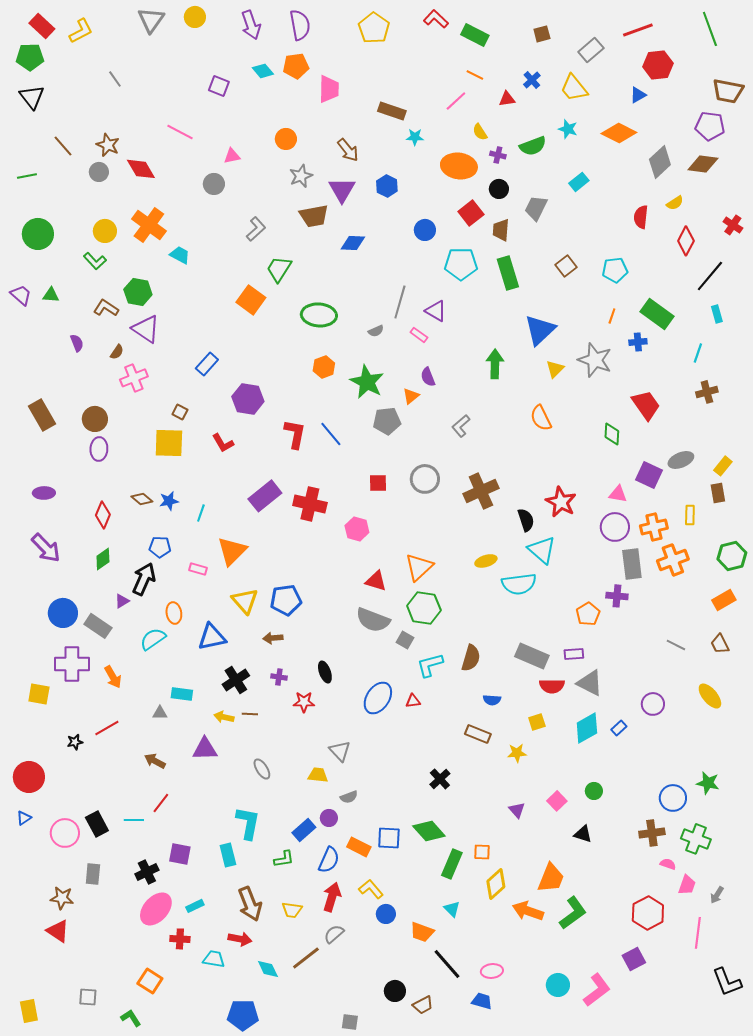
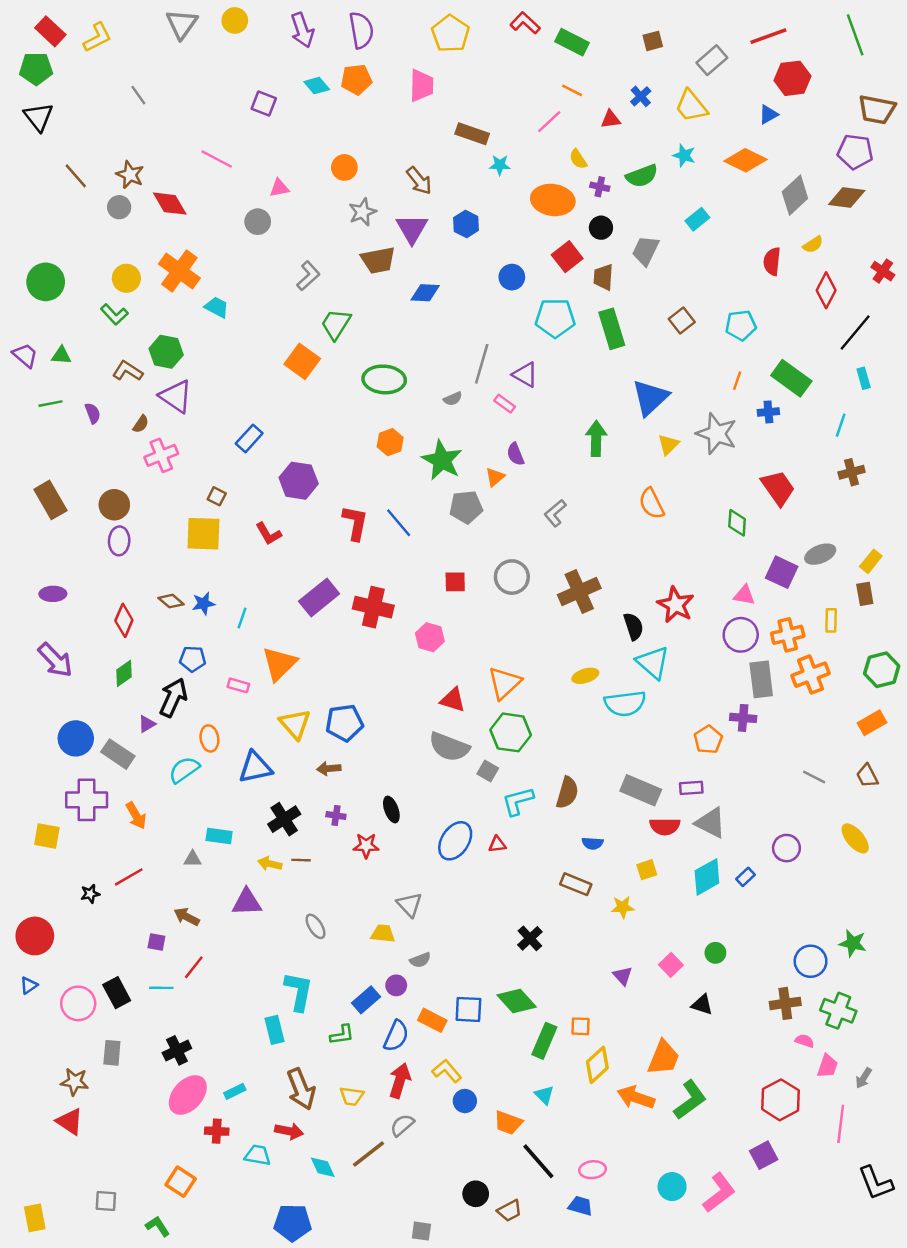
pink trapezoid: (329, 89) -> (421, 86), moved
green line: (27, 176) -> (50, 404), moved
purple square: (180, 854) -> (156, 942), moved, size x0.7

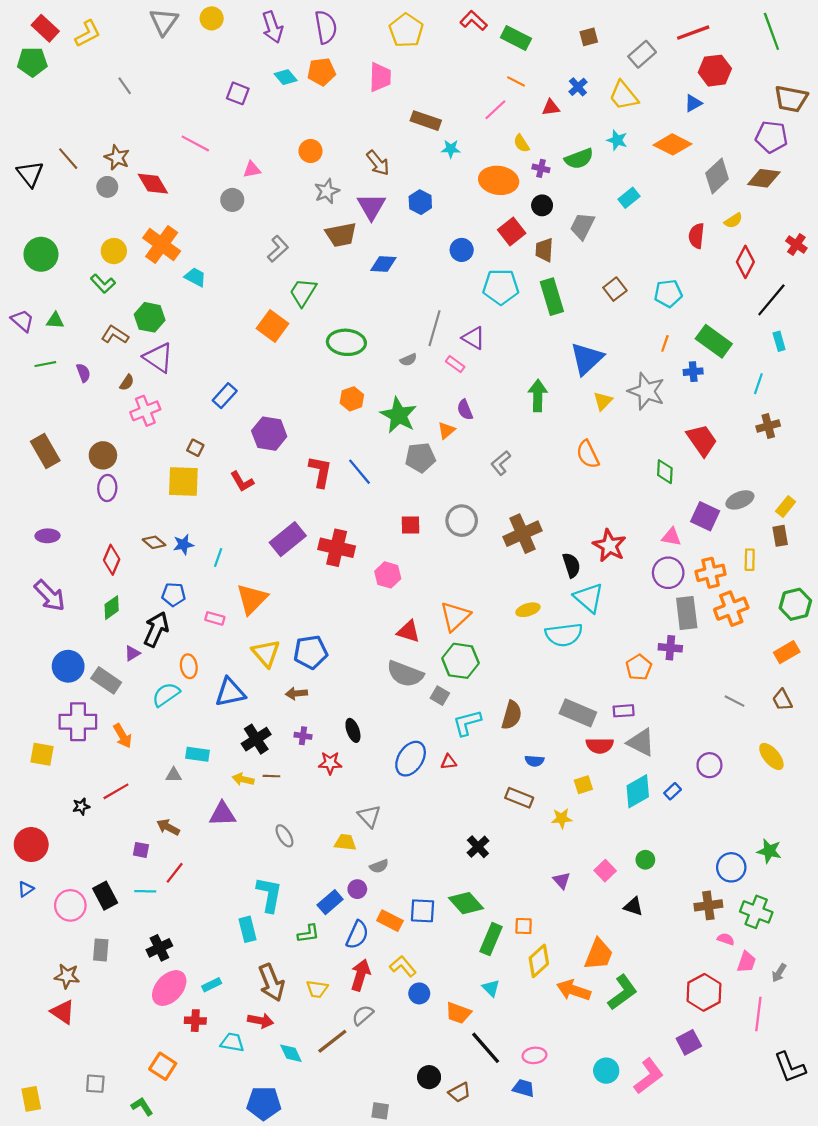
black triangle: (38, 117) -> (30, 174), moved

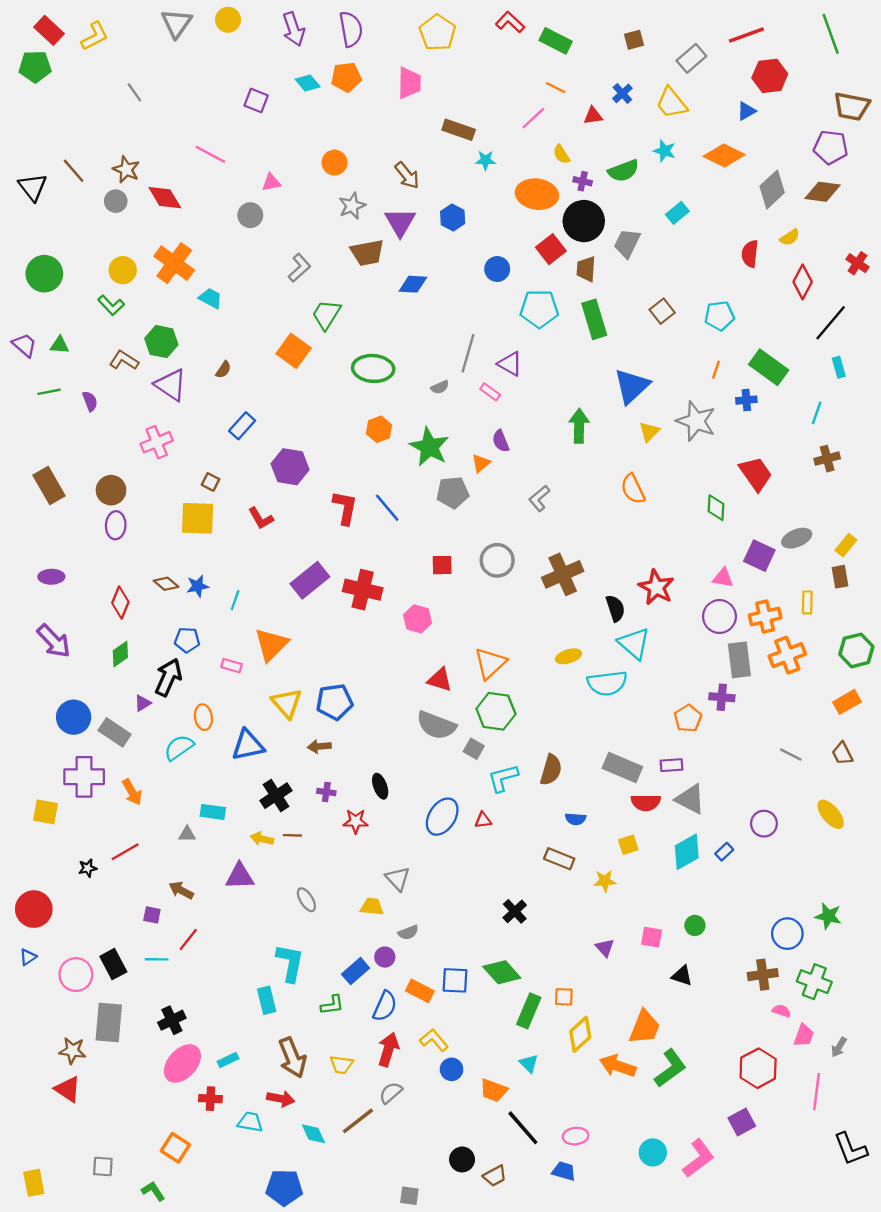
black circle: (542, 205) -> (584, 221), size x1.8
brown semicircle: (127, 383) -> (223, 370), moved
pink square: (605, 871) -> (652, 937), turned -36
gray rectangle: (101, 950) -> (109, 1023), size x1.6

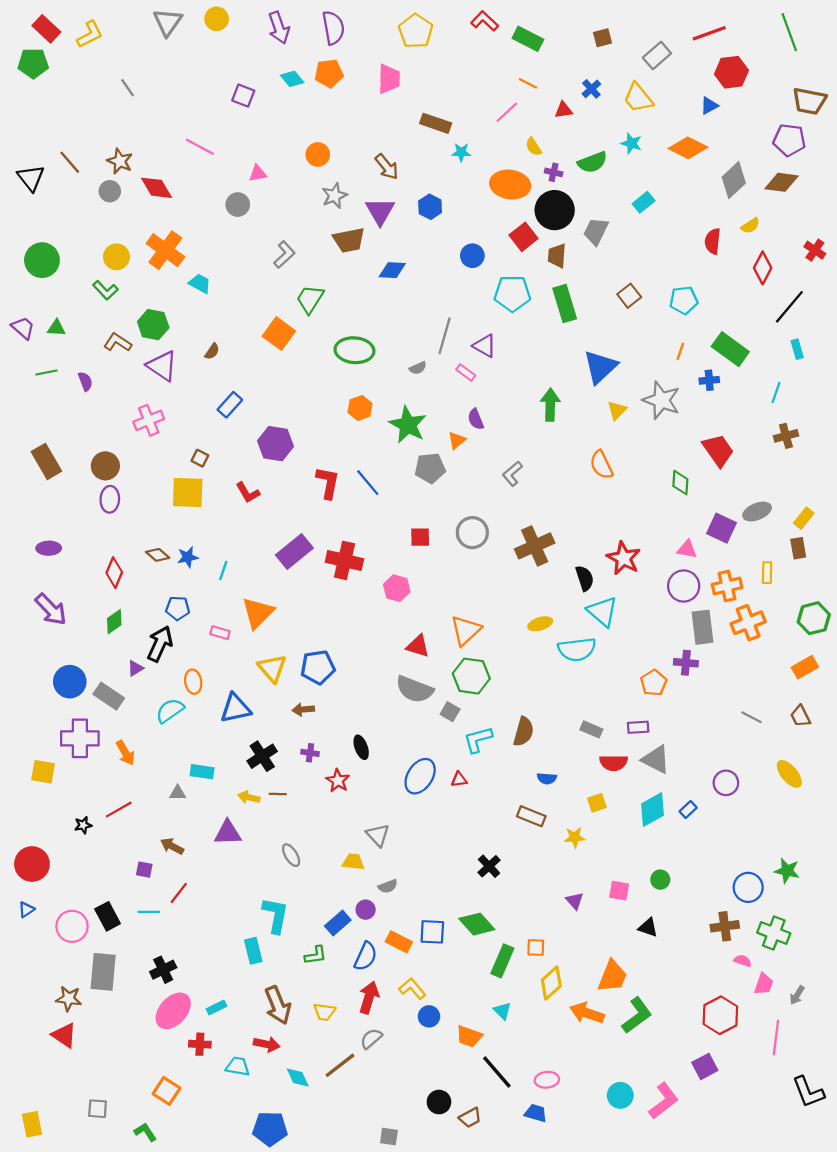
gray rectangle: (622, 767) -> (591, 729), size x0.6
red star: (356, 821) -> (338, 781), turned 30

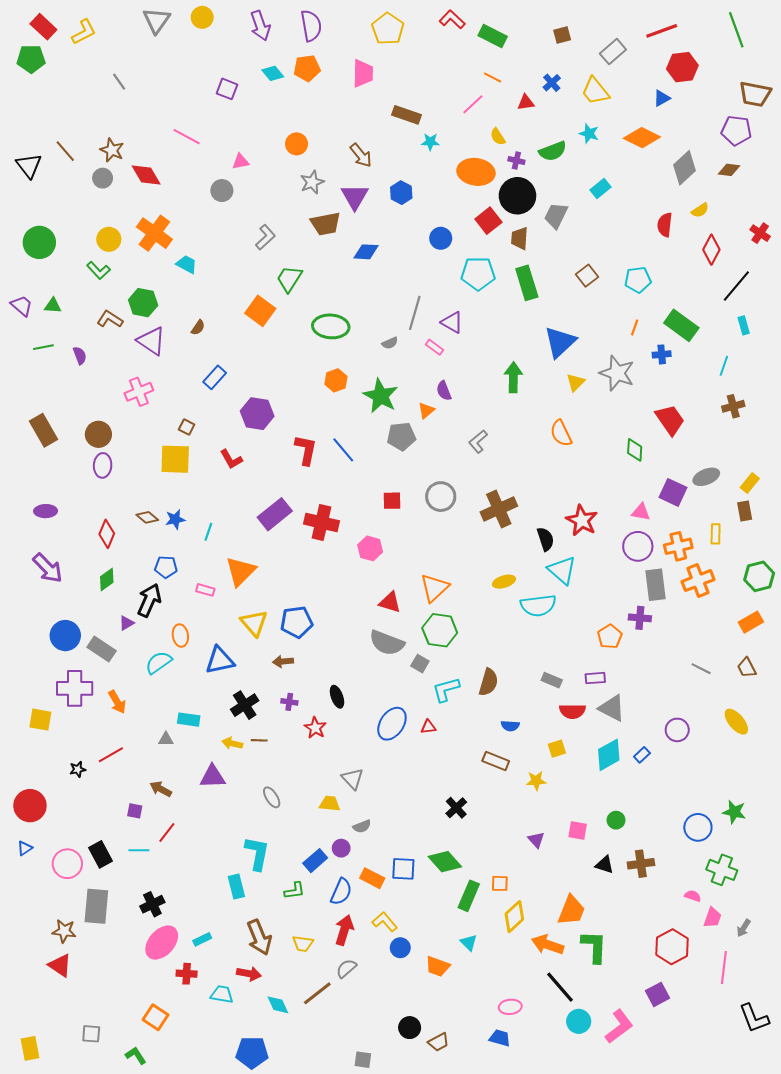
brown diamond: (782, 182) -> (729, 170), size x0.7
brown cross: (725, 926) -> (641, 864), moved
green L-shape: (637, 1015) -> (594, 947), turned -52
black line: (497, 1072) -> (560, 987), moved

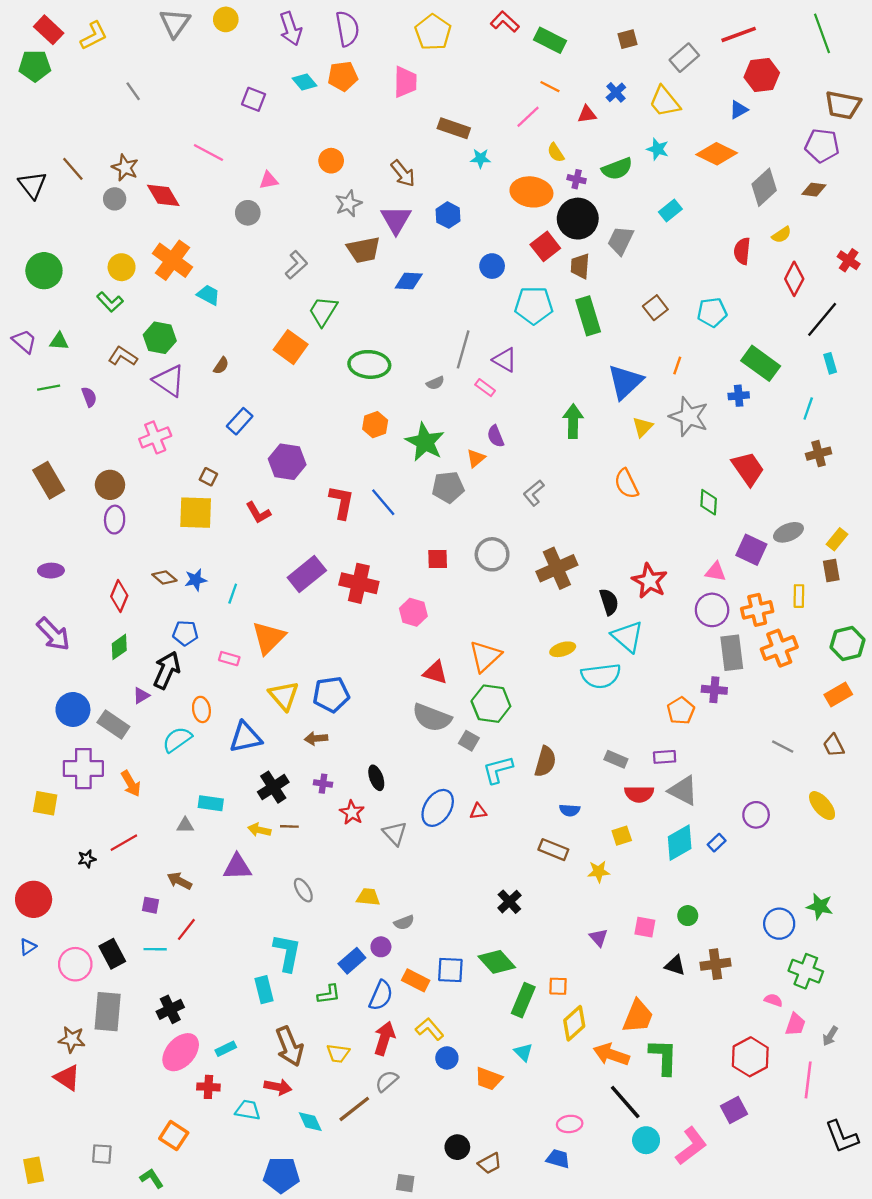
orange line: (635, 327) -> (677, 366), moved
gray triangle: (353, 779) -> (395, 833), moved

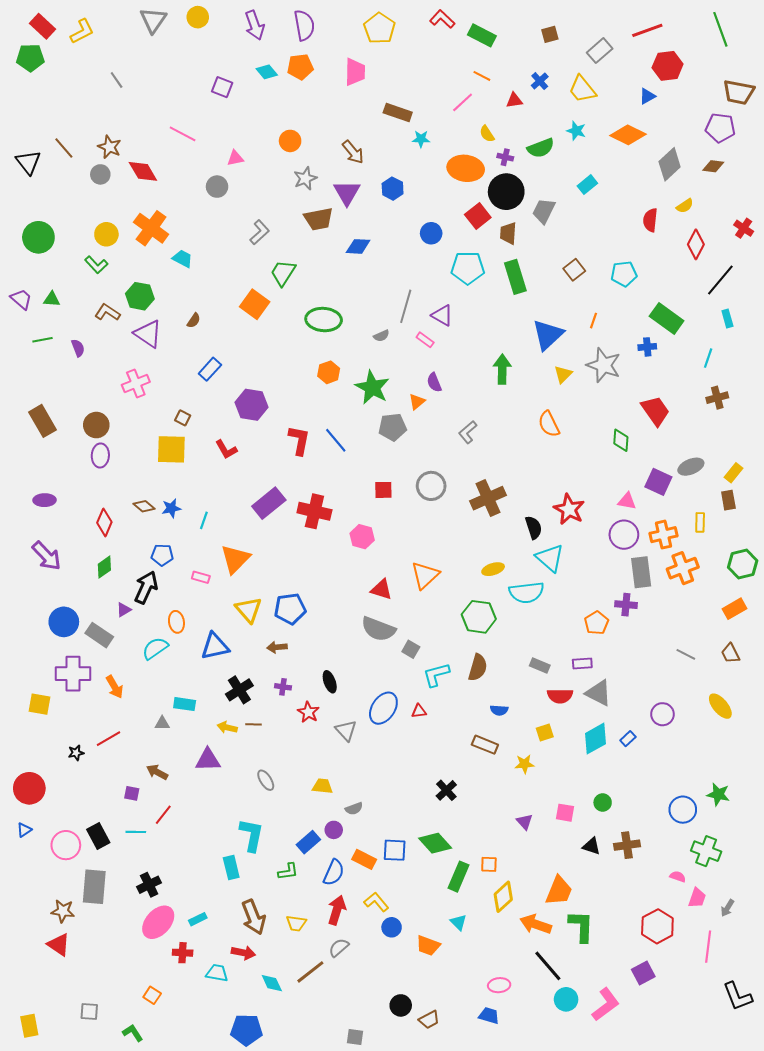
green hexagon: (491, 704) -> (479, 617), moved
orange square: (174, 1136) -> (152, 995), size x0.7

